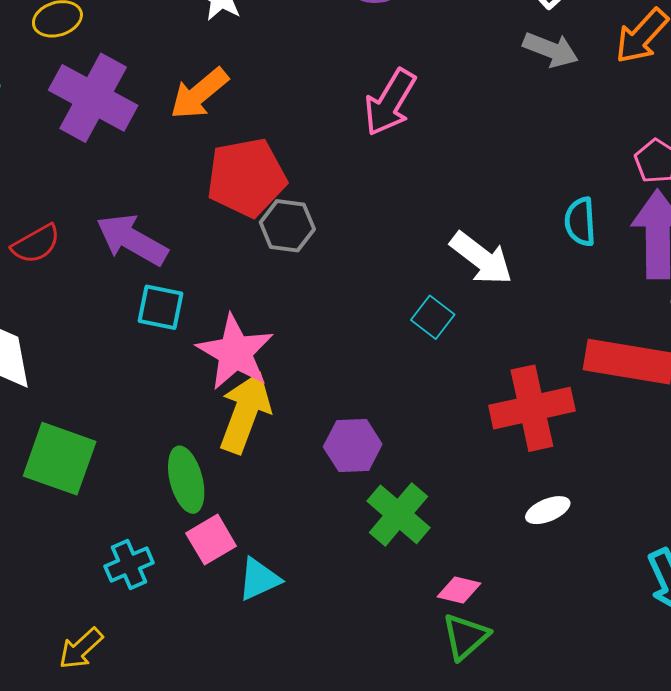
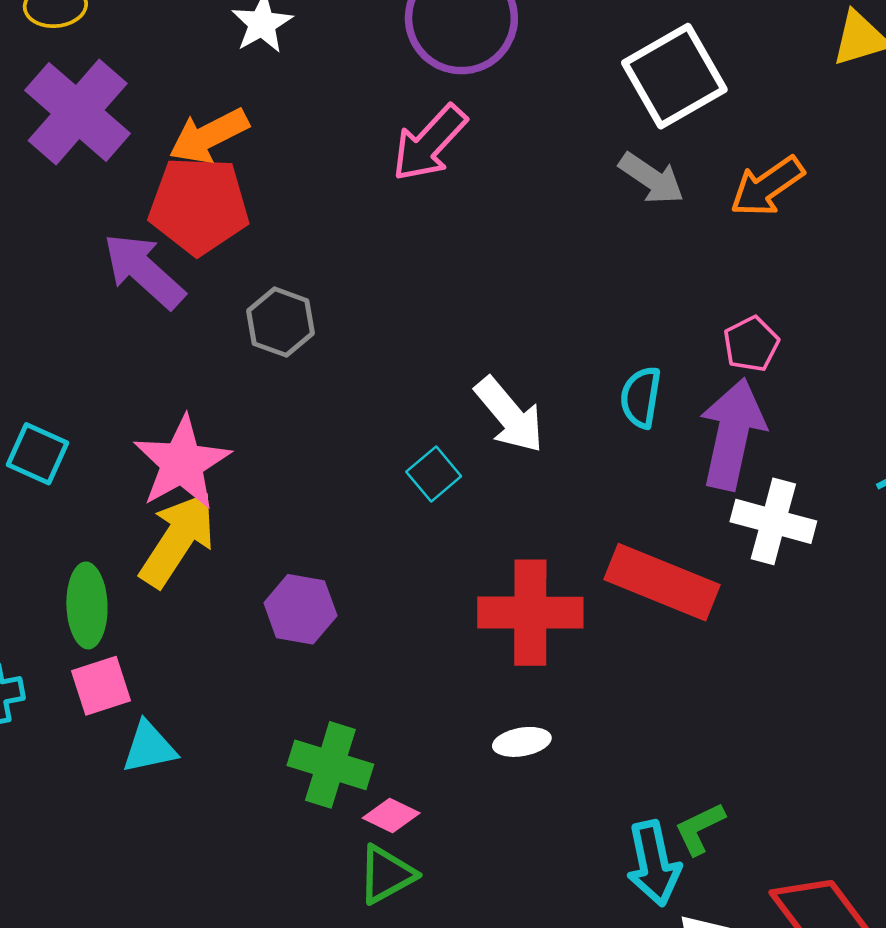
pink arrow: (390, 102) -> (429, 143), moved
red pentagon: (246, 177) -> (199, 206), moved
purple arrow: (132, 240) -> (144, 271), moved
cyan square: (161, 307) -> (38, 454), moved
green cross: (398, 514) -> (330, 765), moved, turned -36

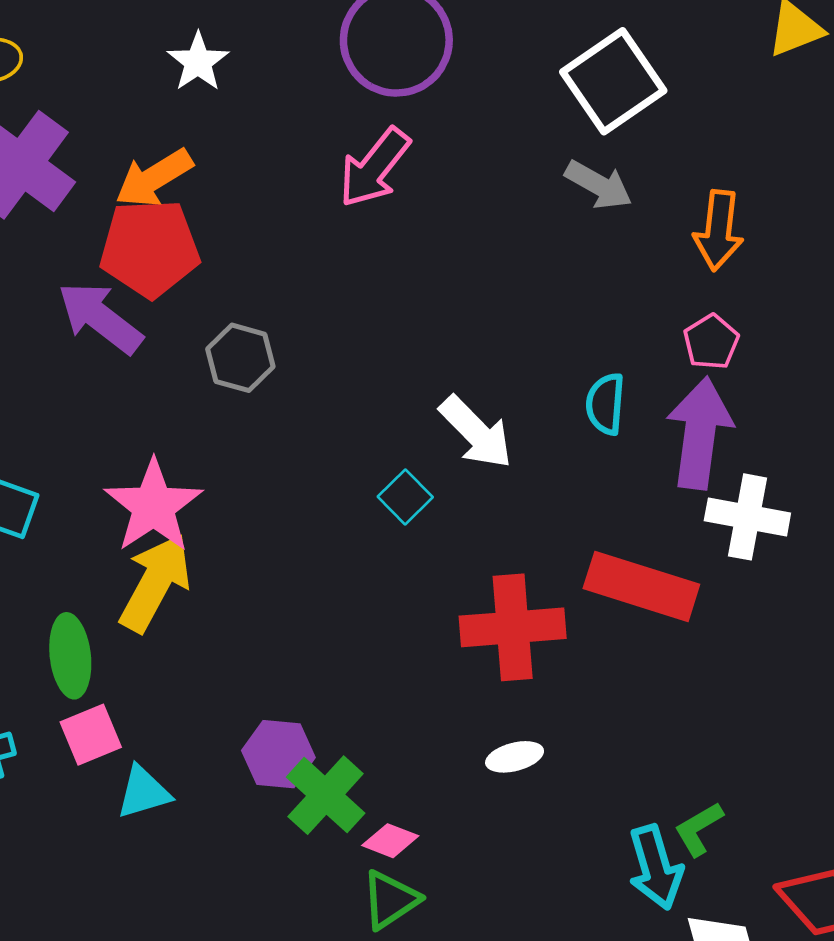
orange arrow: (767, 186) -> (719, 230), moved, turned -44
purple hexagon: (300, 609) -> (278, 754), moved
green cross: (330, 765) -> (326, 795), turned 30

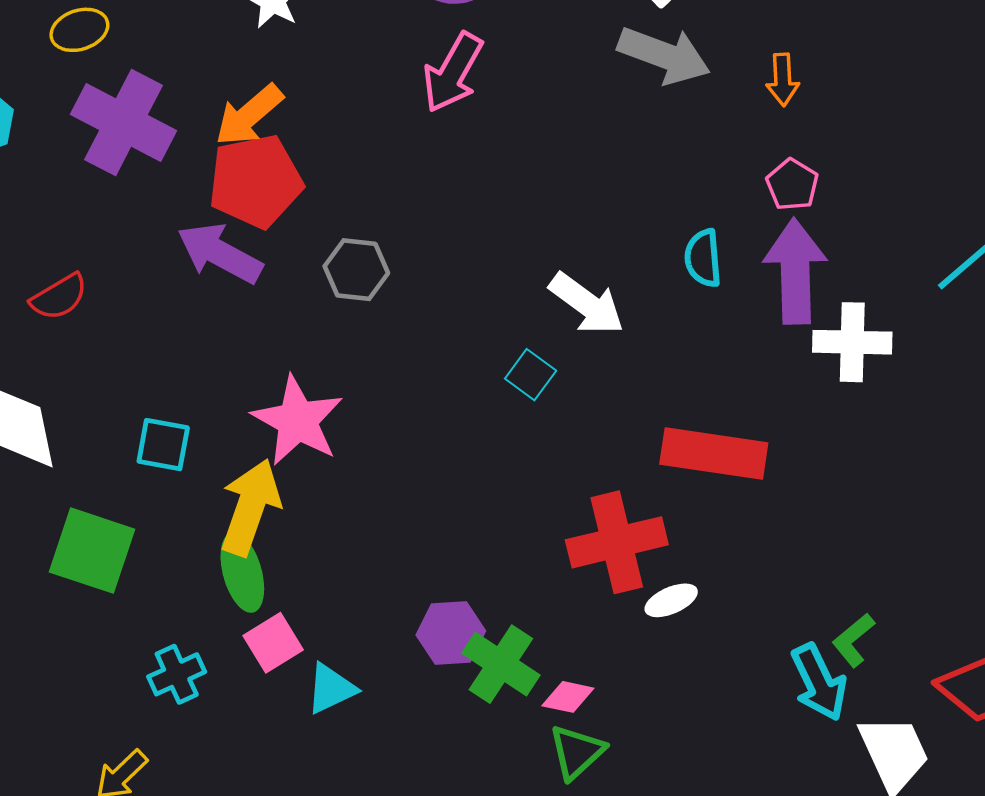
gray arrow: (599, 185) -> (664, 55), size x1.4
orange arrow: (719, 230) -> (783, 80), size x0.7
yellow arrow: (155, 583) -> (250, 507), moved
red rectangle: (641, 586) -> (714, 454), moved
red cross: (513, 627) -> (617, 542), moved

